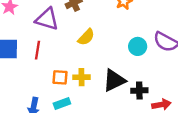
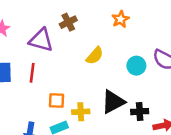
yellow semicircle: (86, 37) -> (95, 56), moved
yellow cross: (82, 77) -> (81, 112), moved

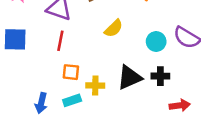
red line: (32, 73) -> (60, 41), moved
black cross: (140, 112) -> (160, 76), moved

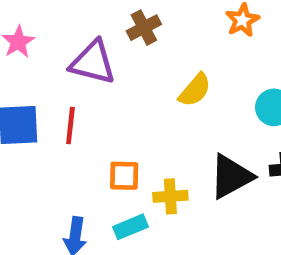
red line: (60, 41) -> (70, 126), moved

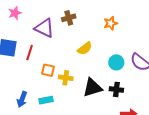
orange square: (124, 176) -> (48, 70), moved
yellow cross: (170, 196) -> (66, 78), moved

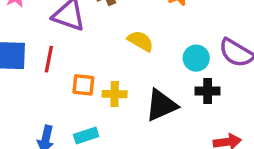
yellow semicircle: (85, 48) -> (140, 41), turned -105
black cross: (116, 89) -> (208, 91), moved

